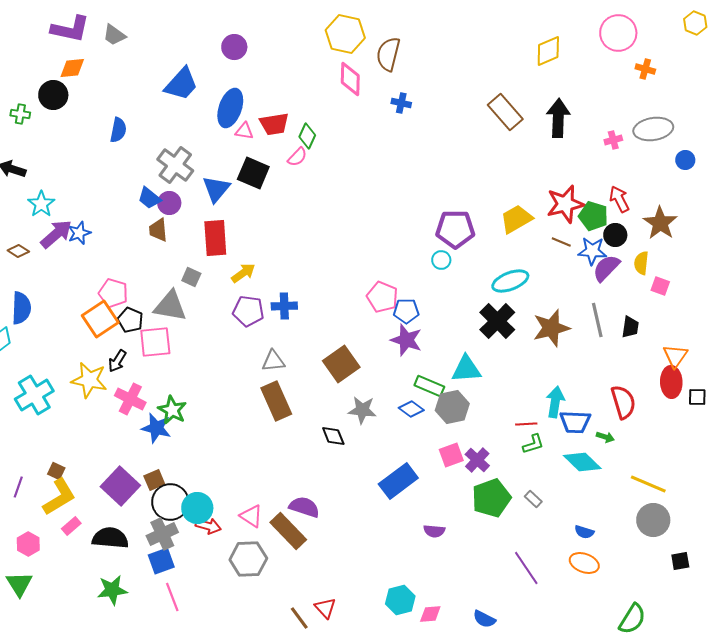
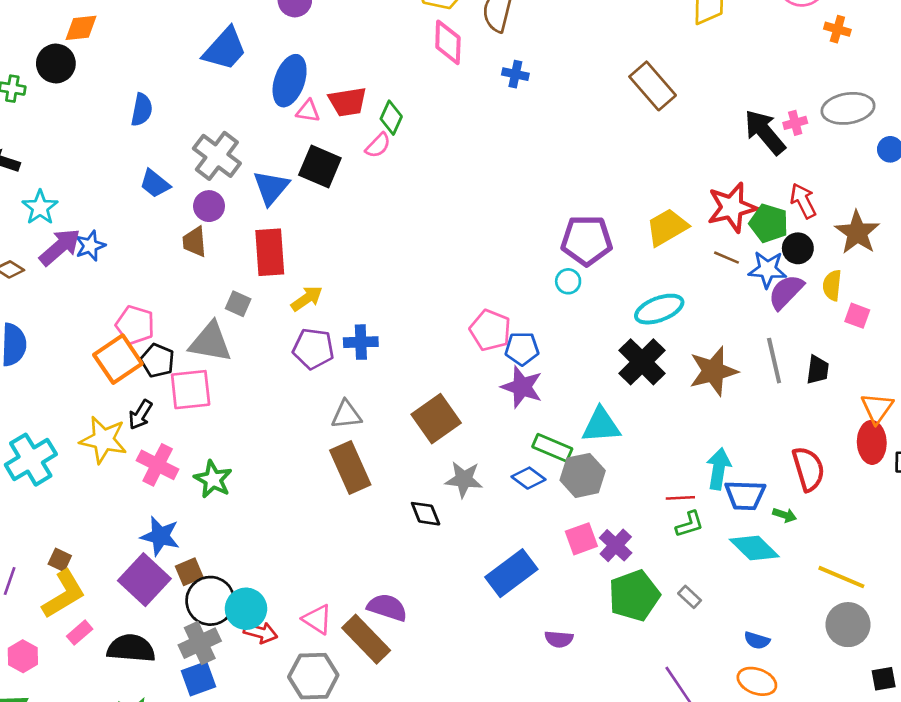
black arrow: (558, 118) -> (765, 132), moved, turned -42
blue trapezoid: (149, 198) -> (155, 184), moved
blue star: (156, 428) -> (160, 536), moved

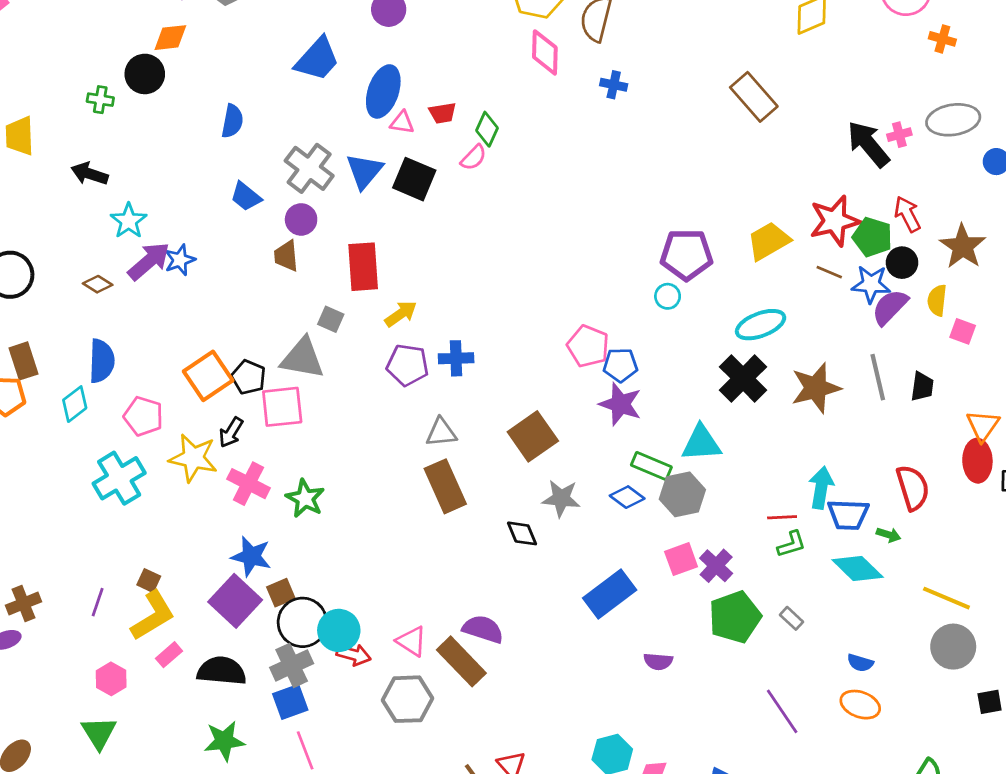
red trapezoid: (348, 102) -> (443, 113), size x0.7
blue triangle: (271, 188) -> (364, 171), moved
pink pentagon: (135, 325) -> (143, 416), moved

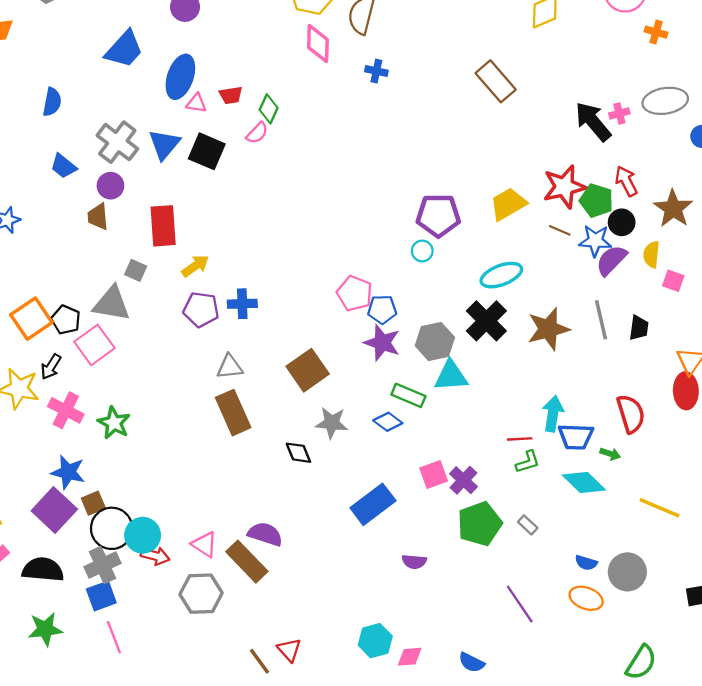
pink square: (282, 407) -> (94, 345), turned -30
gray hexagon: (682, 494) -> (435, 342), moved
gray circle: (953, 647) -> (627, 572), moved

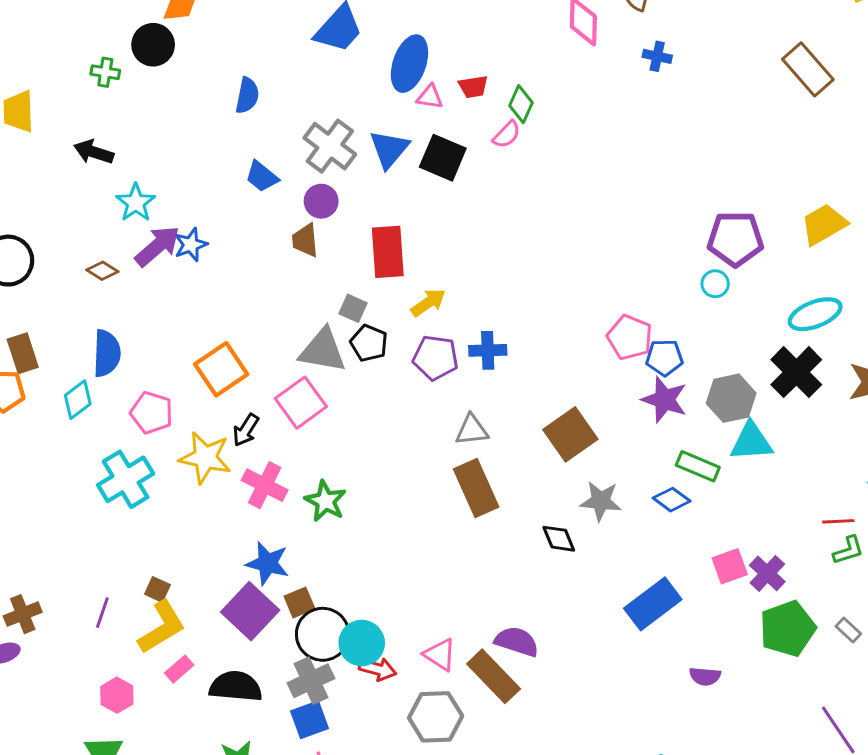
black pentagon: (66, 320) -> (369, 343), moved

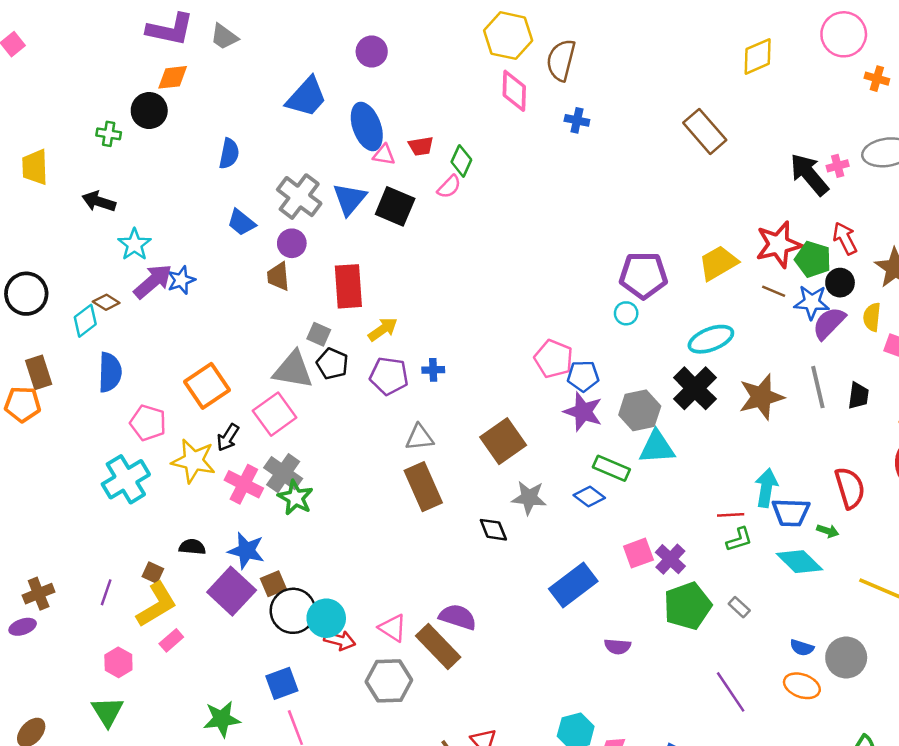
blue ellipse: (409, 64) -> (367, 126), turned -39
blue cross: (488, 350) -> (433, 370), size x0.7
cyan diamond: (78, 400) -> (85, 321), moved
gray cross: (311, 681) -> (283, 473), moved, turned -30
black semicircle: (236, 686) -> (192, 547), moved, size x0.6

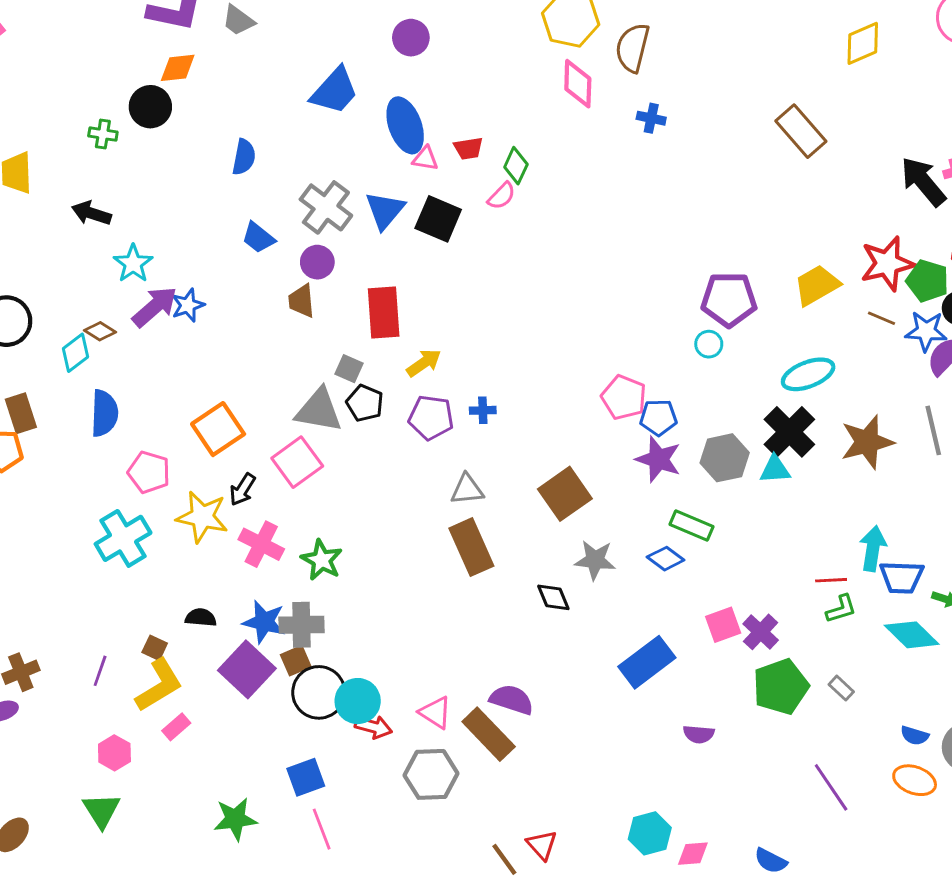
cyan triangle: (657, 447) -> (775, 469), moved, size x0.7
gray cross: (283, 473) -> (301, 625), moved, turned -36

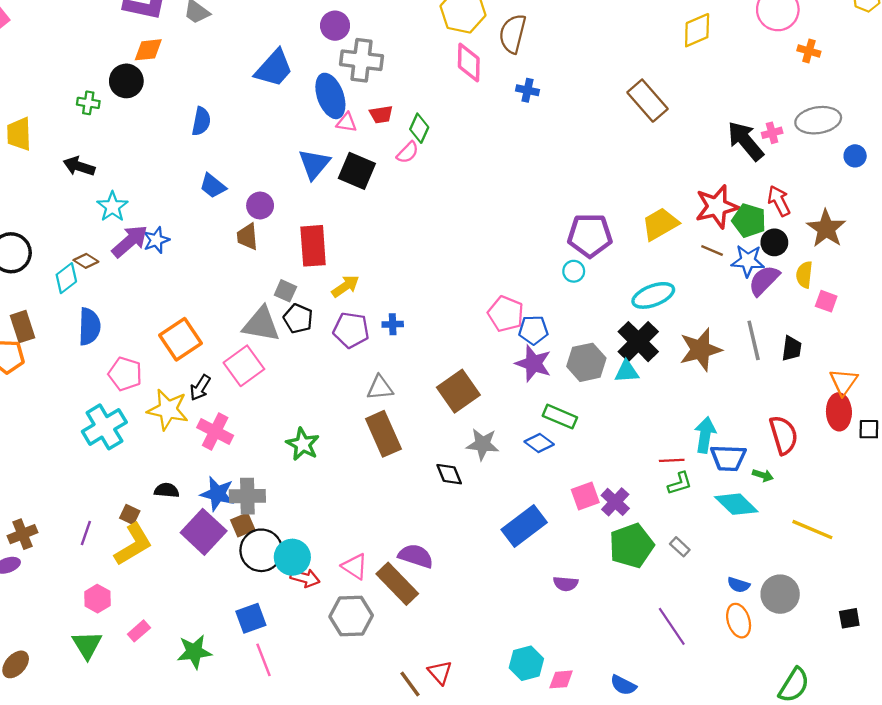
gray cross: (326, 207) -> (362, 60), moved, turned -30
green star: (322, 560) -> (303, 444), moved
pink rectangle: (176, 727) -> (139, 631), moved
orange ellipse: (915, 780) -> (739, 621), turned 52

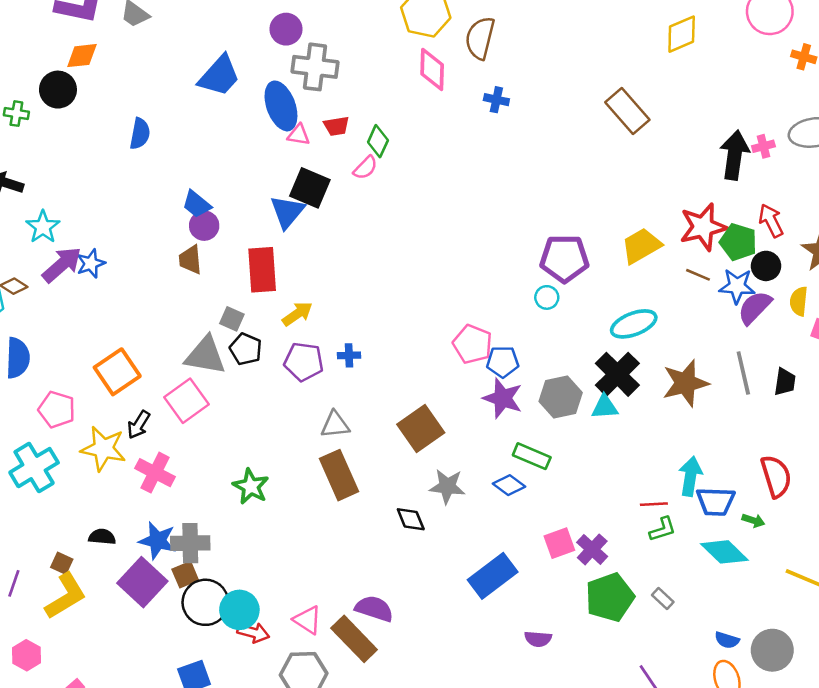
black arrow: (746, 141) -> (735, 155), turned 48
blue triangle: (314, 164) -> (287, 212), moved
blue trapezoid: (213, 186) -> (197, 204), moved

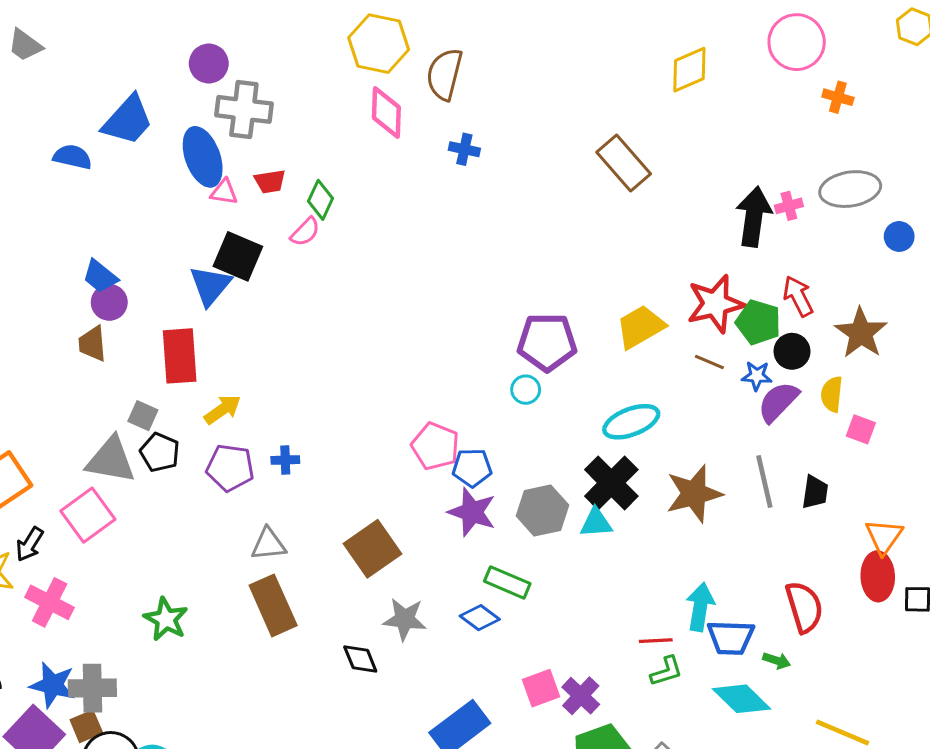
blue semicircle: (140, 134) -> (73, 157), moved, turned -88
blue star: (737, 286) -> (757, 376), size x0.7

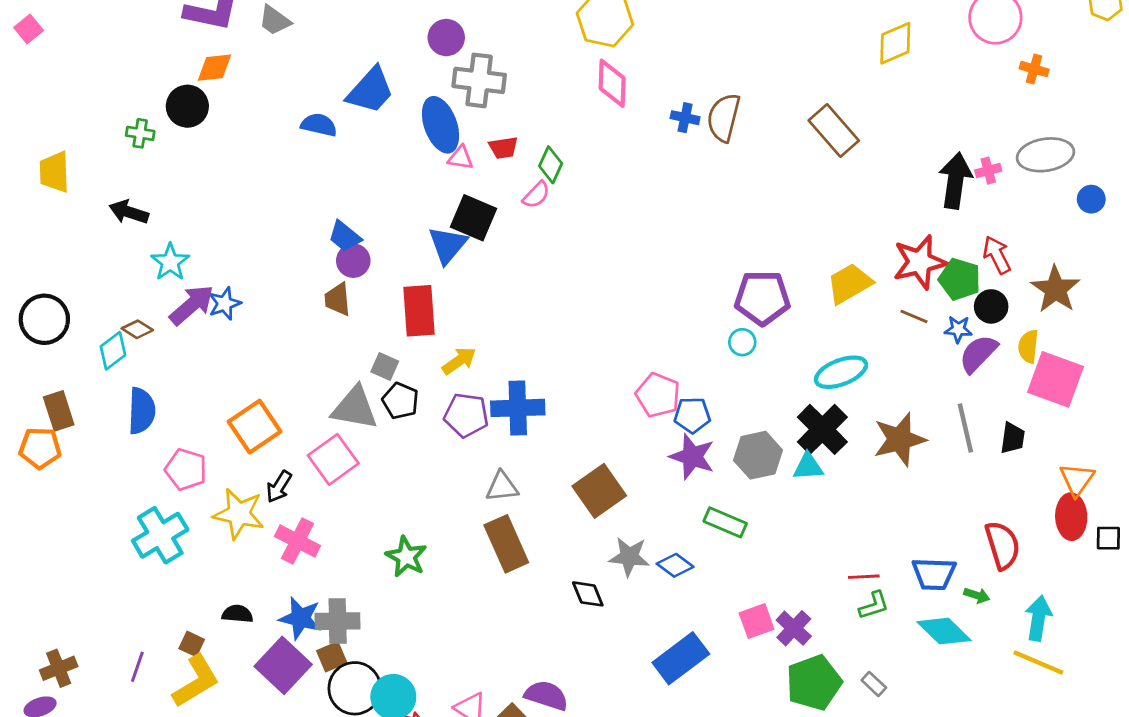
brown semicircle: (445, 74) -> (724, 118), moved
pink square: (861, 429) -> (1055, 379), size x2.0
blue cross: (285, 460) -> (518, 408), size x2.0
cyan arrow: (700, 607) -> (1038, 618), moved
blue diamond: (480, 618) -> (675, 565), moved

